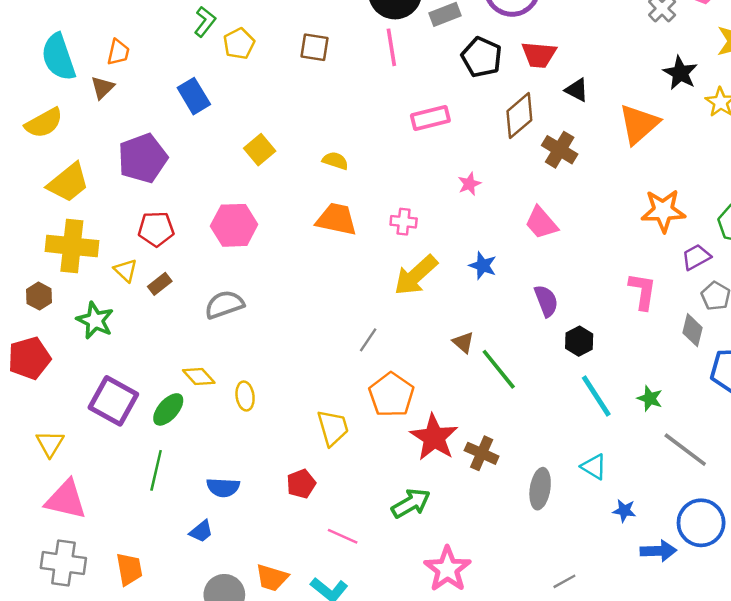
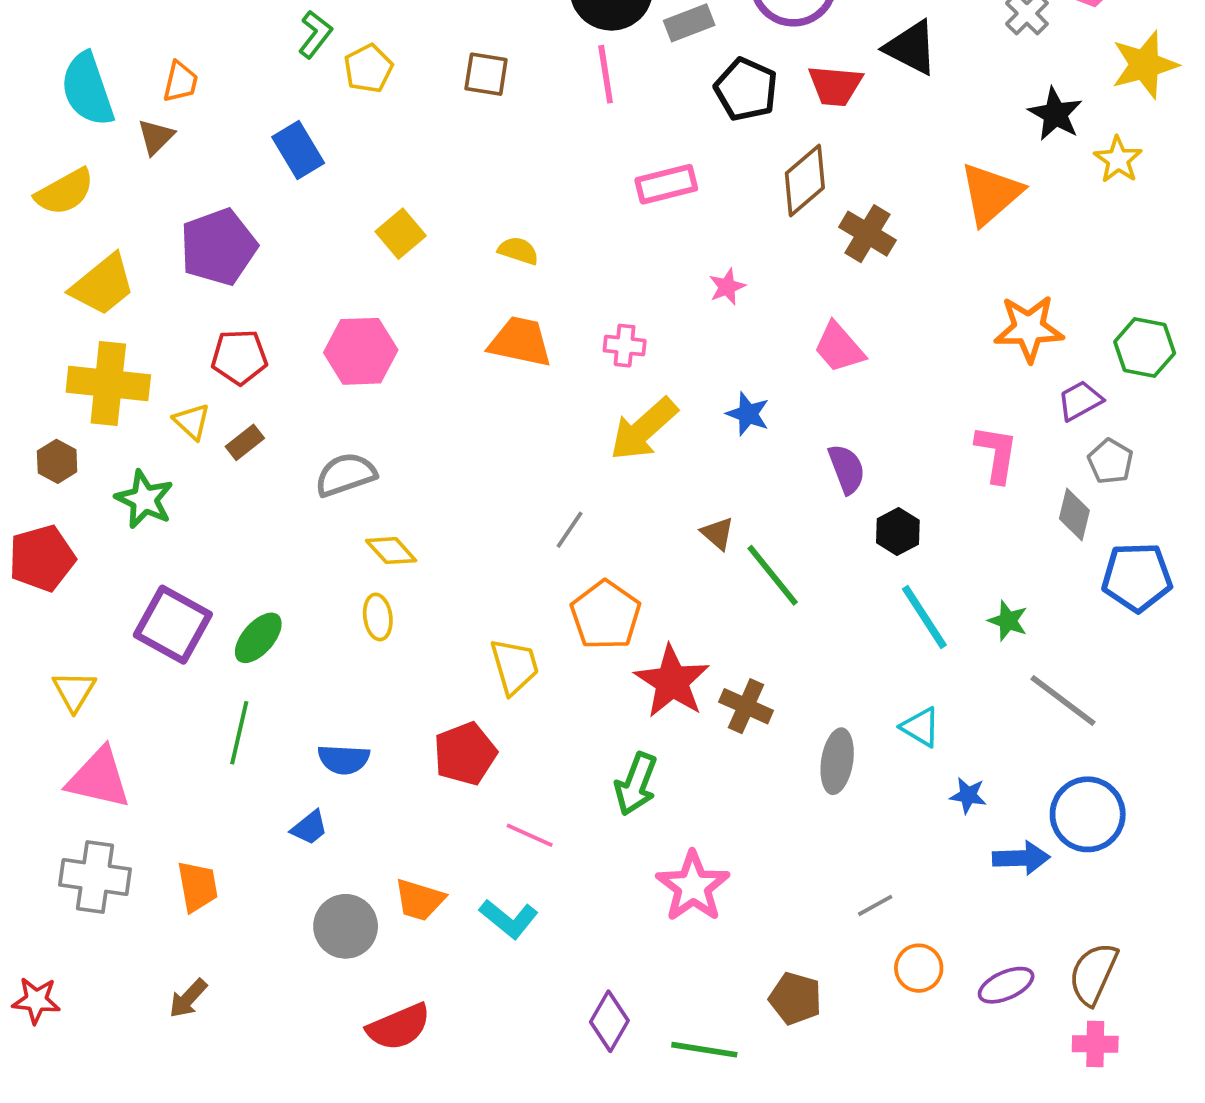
black triangle: (577, 90) -> (911, 48), moved, size x1.5
yellow diamond: (199, 376) -> (391, 551), moved
red pentagon: (301, 484) -> (465, 754), size x1.4
green arrow: (411, 503) -> (636, 784), turned 141

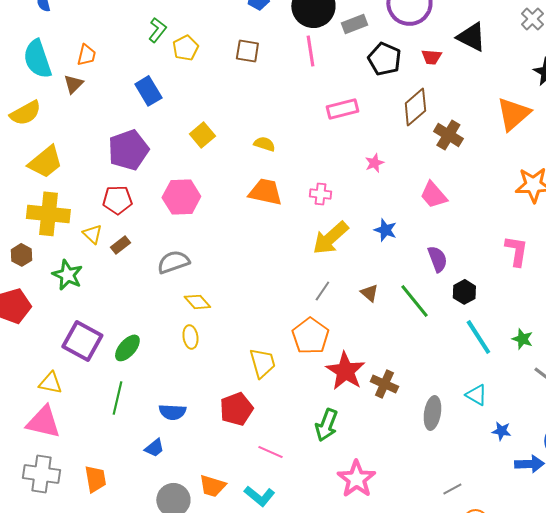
red trapezoid: (835, 86) -> (431, 57), size x0.7
purple pentagon: (218, 247) -> (128, 150), moved
gray line: (570, 530) -> (322, 291), moved
green line: (773, 575) -> (414, 301), moved
yellow triangle: (74, 691) -> (50, 383), moved, turned -50

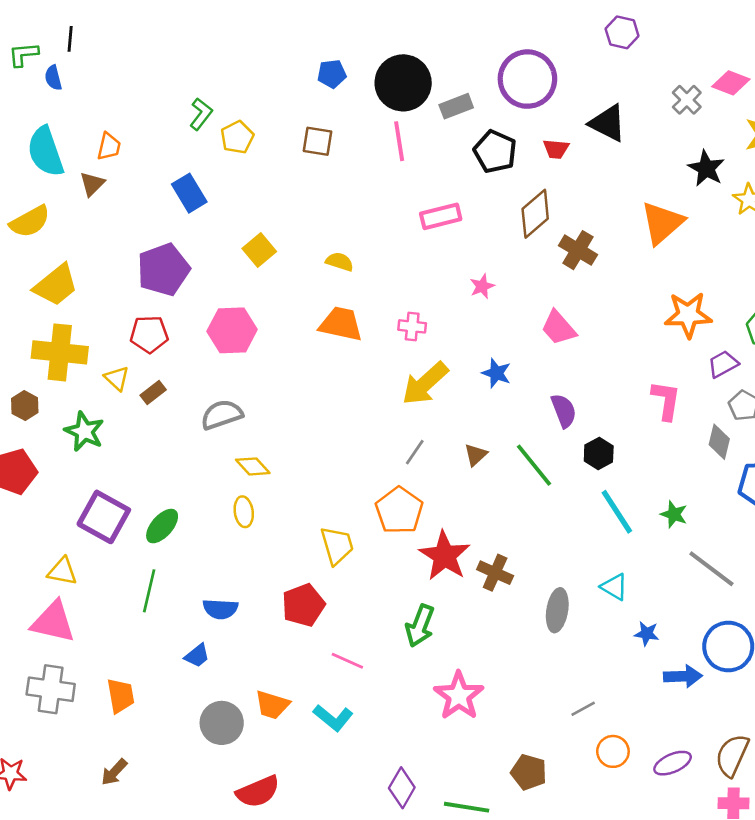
brown triangle: (369, 293) -> (476, 455), turned 36

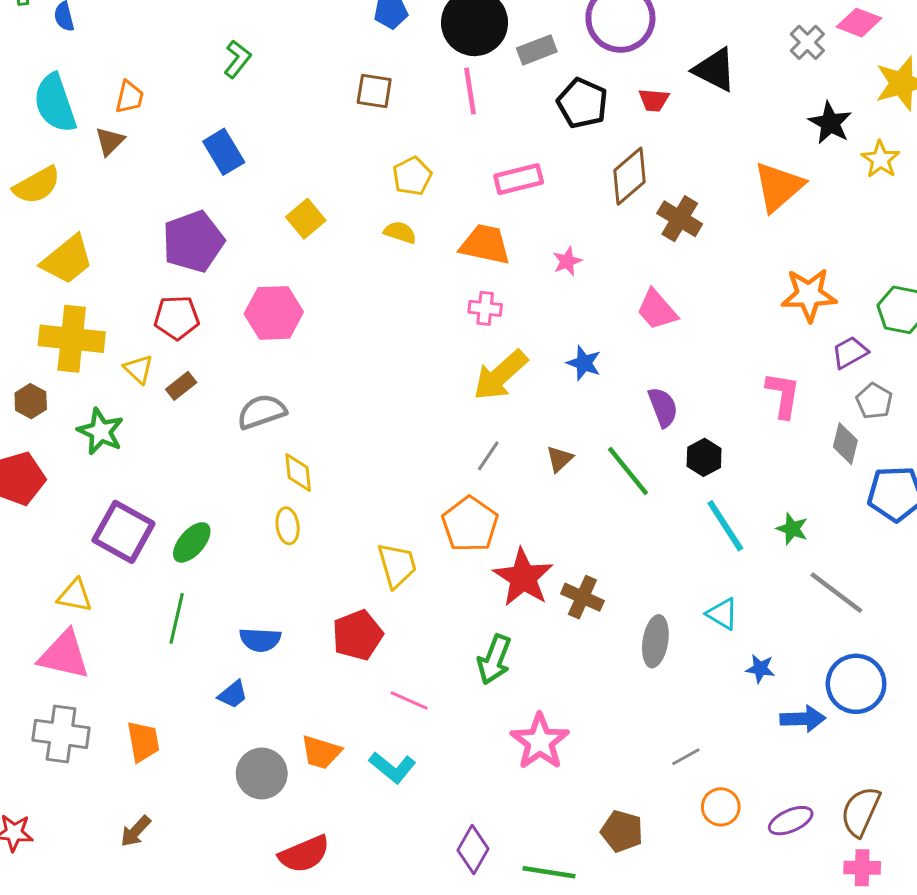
yellow pentagon: (237, 137) -> (412, 176), moved
orange trapezoid: (341, 324) -> (485, 245), moved
yellow diamond: (253, 466) -> (298, 473), turned 36

